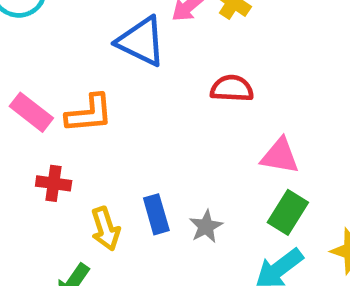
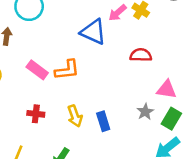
red cross: (54, 183) -> (36, 114), moved
gray star: (206, 226) -> (145, 112), moved
yellow arrow: (106, 229) -> (75, 116), moved

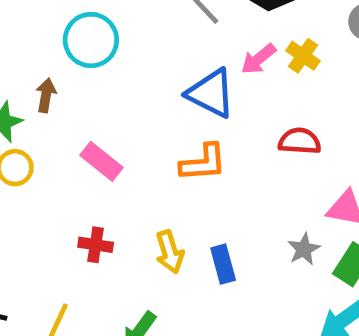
orange L-shape: (67, 70) -> (203, 163), moved

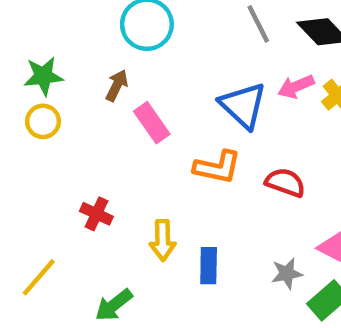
brown arrow: (46, 95) -> (117, 85), moved
red semicircle: (300, 141) -> (285, 182), moved
pink rectangle: (102, 161) -> (152, 123), moved

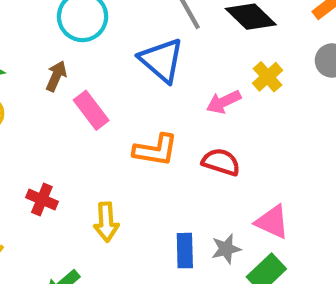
pink arrow: (296, 87) -> (224, 102), moved
blue triangle: (243, 105) -> (162, 60), moved
blue rectangle: (209, 266) -> (185, 251), moved

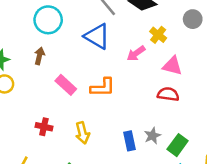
pink rectangle: (91, 110) -> (66, 85), moved
red semicircle: (221, 162) -> (168, 94), moved
pink triangle: (272, 222) -> (172, 66), moved

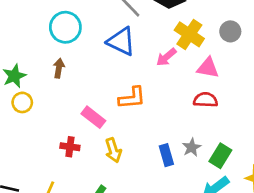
gray circle: (193, 19) -> (230, 31), moved
yellow cross: (158, 35) -> (189, 34), size x1.5
pink rectangle: (66, 85) -> (93, 117), moved

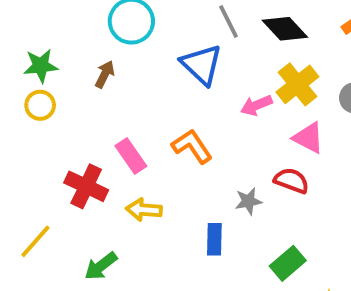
orange L-shape: (132, 98) -> (192, 146), turned -136
red cross: (70, 147) -> (86, 186), size x1.5
gray star: (192, 147) -> (248, 201), moved
yellow arrow: (113, 150) -> (144, 210), turned 95

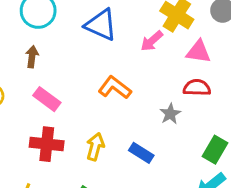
pink rectangle: (131, 156) -> (47, 99), moved
yellow arrow: (144, 210) -> (95, 147), turned 120
blue rectangle: (214, 239) -> (141, 153), moved, turned -40

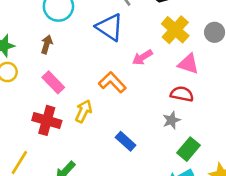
pink arrow: (152, 41) -> (142, 57), moved
gray star: (170, 114) -> (171, 120), moved
yellow arrow: (95, 147) -> (84, 111), moved

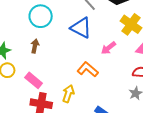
pink rectangle: (53, 82) -> (34, 80), moved

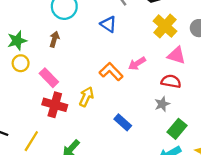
blue triangle: (81, 28) -> (108, 24), size x0.7
pink arrow: (108, 48) -> (137, 64), moved

